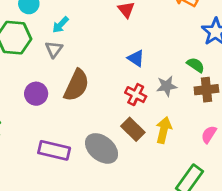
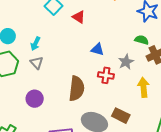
brown semicircle: (77, 85) -> (77, 88), moved
brown rectangle: (133, 129) -> (121, 116), moved
yellow arrow: (164, 130) -> (143, 87), moved

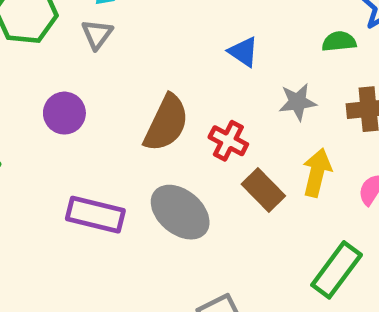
green semicircle: (142, 40) -> (339, 41), moved, turned -40
red cross: (106, 75) -> (228, 141), moved
brown rectangle: (121, 116) -> (263, 190), moved

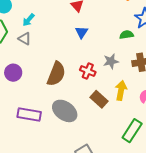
gray triangle: (97, 34) -> (25, 39), turned -32
blue triangle: (243, 52) -> (82, 32), moved, turned 32
red cross: (228, 141) -> (88, 71), moved

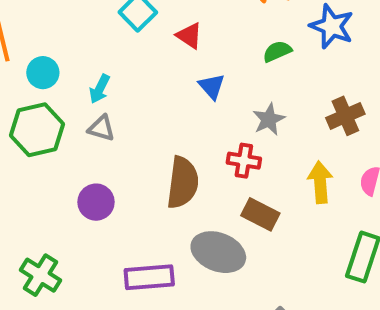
green semicircle: (127, 35) -> (277, 51), moved
gray star: (111, 61) -> (269, 119), moved
brown rectangle: (99, 99) -> (260, 214), moved

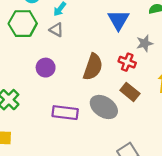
blue triangle: (212, 86) -> (118, 20), size x1.5

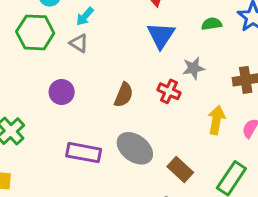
brown semicircle: (93, 67) -> (124, 95), size x0.7
brown rectangle: (130, 92) -> (180, 170), moved

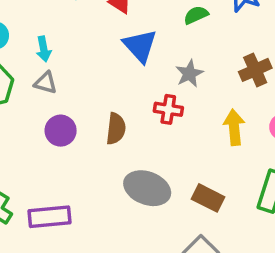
cyan arrow: (85, 16) -> (44, 49), turned -36
purple circle: (62, 92) -> (61, 131), moved
purple rectangle: (84, 153) -> (50, 217), moved

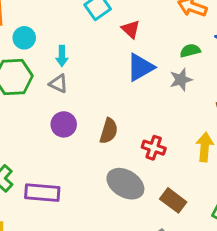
blue triangle: (140, 46) -> (140, 67), turned 32
gray star: (189, 74) -> (181, 80), moved
red cross: (168, 109) -> (154, 148), moved

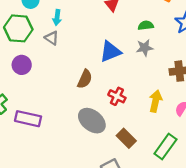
green semicircle: (190, 51) -> (146, 25), moved
blue triangle: (140, 67) -> (110, 51), moved
purple circle: (64, 124) -> (22, 65), moved

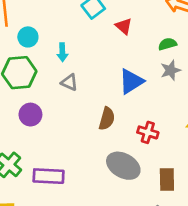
gray triangle: (52, 38) -> (69, 82), moved
brown rectangle: (126, 138) -> (167, 179), turned 54

